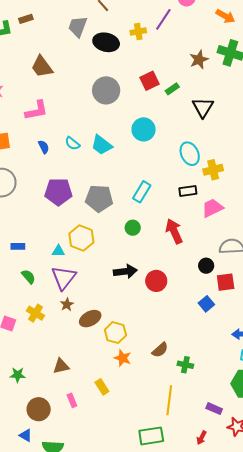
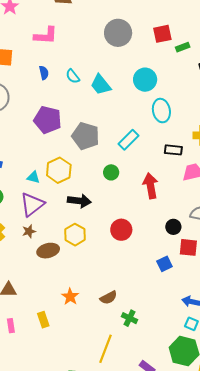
cyan ellipse: (190, 154) -> (161, 111), moved
black arrow: (125, 271) -> (79, 201), moved
yellow hexagon: (115, 333) -> (75, 235), moved

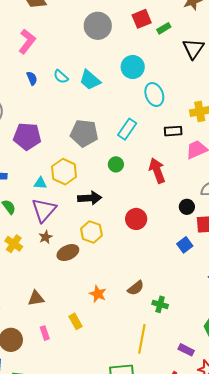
pink L-shape: (46, 36) -> (27, 41), turned -45
purple pentagon: (48, 120) -> (27, 136), moved

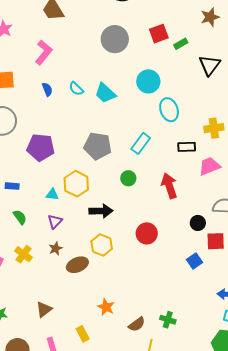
purple triangle: (44, 210) -> (55, 221), size x0.6
brown semicircle: (136, 288) -> (137, 324), moved
brown triangle: (36, 298) -> (44, 309), turned -30

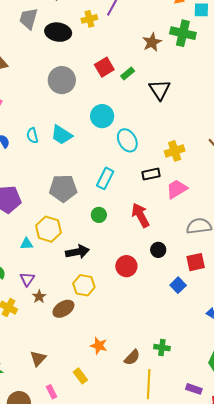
cyan semicircle: (76, 89) -> (32, 136), turned 42
purple triangle: (55, 221) -> (27, 279), moved
black circle: (198, 223) -> (158, 250), moved

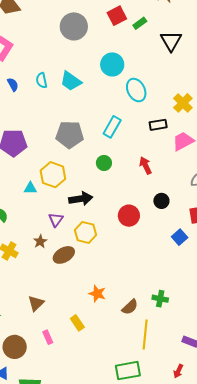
yellow cross: (175, 151) -> (183, 103), turned -30
red arrow: (140, 215) -> (145, 165), size x0.7
purple triangle: (27, 279) -> (56, 220), moved

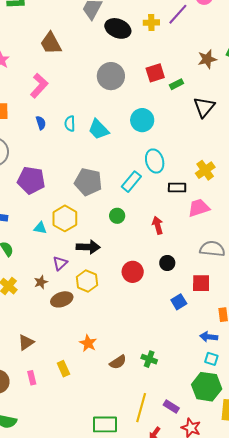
cyan ellipse: (136, 90) -> (155, 161), moved
yellow line: (145, 335) -> (141, 408), moved

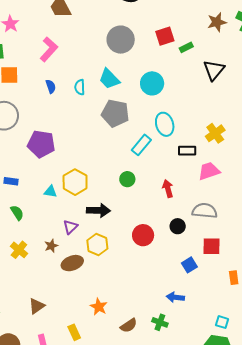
cyan trapezoid: (99, 129) -> (109, 79), moved
gray pentagon: (88, 182) -> (115, 113), moved
gray semicircle: (212, 249) -> (205, 211), moved
blue arrow: (209, 337) -> (175, 297), moved

